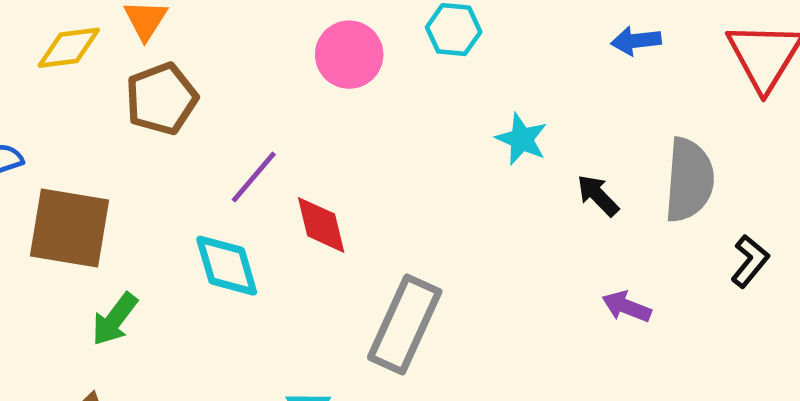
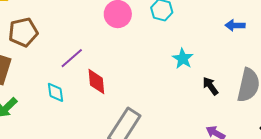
brown pentagon: (161, 99) -> (23, 32), moved
cyan diamond: (227, 266) -> (56, 92), size x0.7

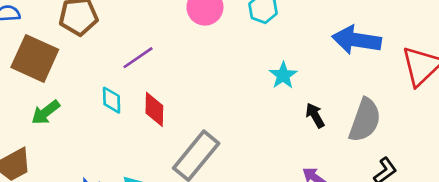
blue arrow: (235, 25) -> (357, 40), size x1.8
red diamond: (96, 82) -> (154, 109), moved

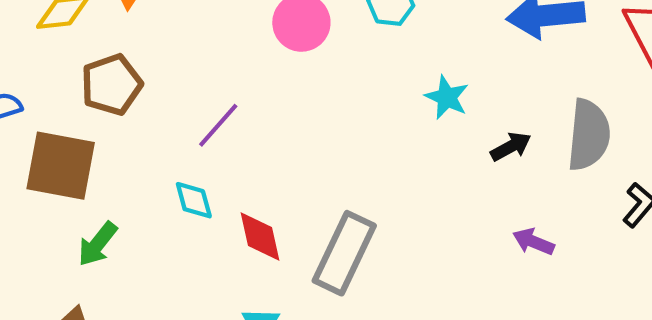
red diamond: (154, 109) -> (260, 236), moved
black arrow: (315, 115) -> (511, 147), turned 105

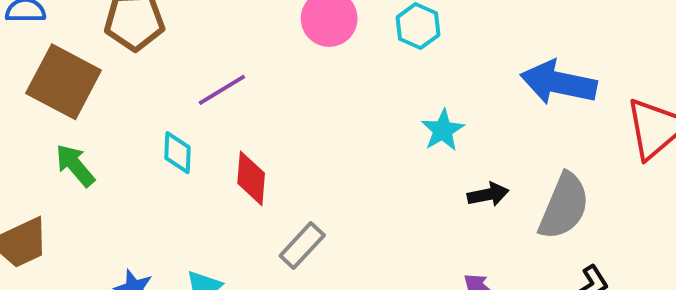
red diamond: (260, 236) -> (251, 178), moved
green arrow: (98, 244) -> (75, 165), turned 84
gray rectangle: (344, 253) -> (302, 246), size x0.6

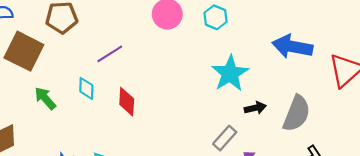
cyan star: (443, 130) -> (230, 74), size x1.6
green arrow: (75, 165) -> (45, 98), moved
gray rectangle: (302, 246) -> (225, 138), moved

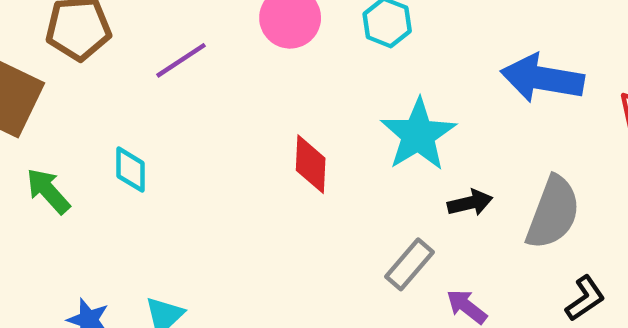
purple line: (110, 54) -> (181, 60), moved
red diamond: (127, 102) -> (311, 164), moved

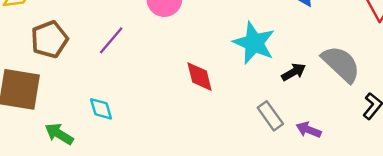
gray semicircle: (553, 213) -> (341, 64), turned -51
gray rectangle: (410, 264) -> (270, 116), turned -60

